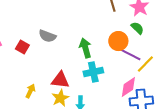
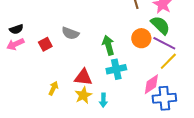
green semicircle: (137, 28) -> (160, 25), size x1.5
red square: (22, 47) -> (45, 44), turned 32
purple line: (129, 54) -> (164, 43), moved

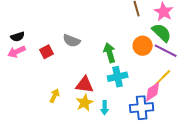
yellow line: (168, 61) -> (163, 78), moved
blue cross: (164, 98) -> (142, 108), moved

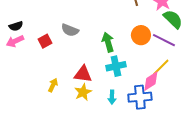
green semicircle: (162, 33) -> (173, 19), moved
cyan arrow: (105, 108) -> (112, 97), moved

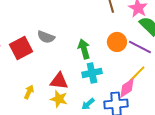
red square: (45, 41) -> (21, 48), size x1.6
yellow star: (83, 92) -> (59, 99), turned -30
cyan arrow: (112, 97) -> (88, 104), turned 48

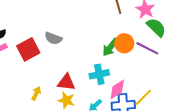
green arrow: (84, 49) -> (110, 47), moved, turned -126
yellow line: (137, 74) -> (143, 97), moved
pink diamond: (127, 88) -> (117, 89), moved

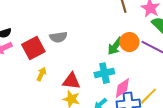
gray semicircle: (53, 38) -> (58, 37), turned -30
yellow arrow: (36, 93) -> (41, 74), moved

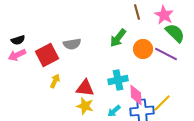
green arrow: (115, 46) -> (118, 38), moved
pink diamond: (122, 88) -> (136, 95), turned -60

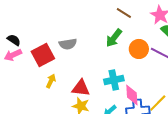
brown line: (137, 12) -> (124, 13), moved, turned -42
black semicircle: (18, 40) -> (14, 40), turned -128

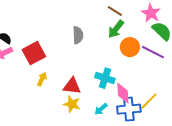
green arrow: (114, 38) -> (116, 29), moved
gray semicircle: (68, 44) -> (78, 35), moved, turned -84
cyan cross: (114, 80) -> (105, 78), turned 30

